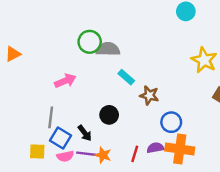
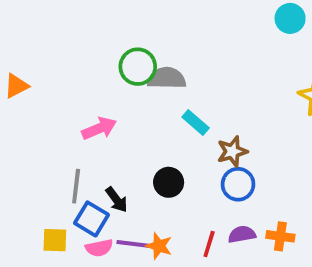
brown star: (149, 95) -> (232, 151), turned -30
blue circle: (171, 122) -> (238, 184), moved
black arrow: (85, 133) -> (117, 200), moved
orange cross: (180, 149) -> (280, 236), size x0.6

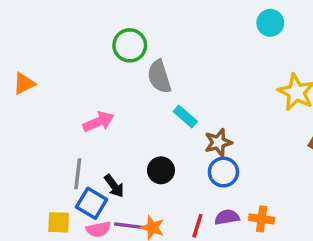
green circle: (138, 67) -> (130, 45), moved
gray semicircle: (167, 78) -> (159, 77), turned -108

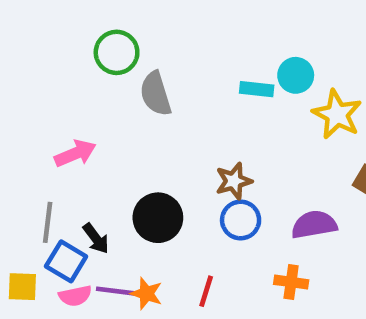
cyan circle: (270, 23) -> (296, 75), moved
cyan rectangle: (185, 117) -> (257, 89), moved, turned -35
black circle: (161, 170) -> (158, 218), size x1.4
purple semicircle: (227, 217) -> (314, 225), moved, size x1.4

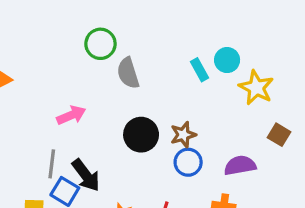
cyan rectangle: (257, 89) -> (199, 70), turned 55
black circle: (158, 218) -> (141, 135), moved
black arrow: (96, 238) -> (86, 175), size x1.5

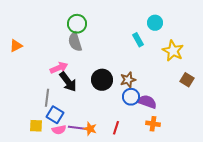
cyan circle: (227, 60) -> (155, 23), moved
gray semicircle: (128, 73) -> (75, 42), moved
purple semicircle: (240, 165) -> (147, 102), moved, turned 30
black arrow: (86, 175) -> (68, 82), moved

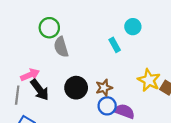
gray semicircle: (75, 42) -> (61, 47), moved
yellow star: (173, 51) -> (149, 80), moved
gray line: (47, 98) -> (17, 95), moved

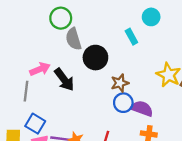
black circle: (76, 88) -> (95, 58), moved
black arrow: (40, 90) -> (64, 80), moved

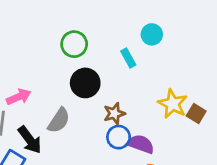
green circle: (61, 18) -> (74, 44), moved
gray semicircle: (73, 39) -> (59, 120), moved, turned -130
black arrow: (64, 80) -> (30, 140), moved

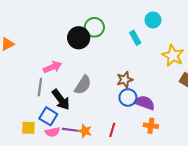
black circle: (85, 83) -> (79, 38), moved
yellow star: (173, 104) -> (173, 56), moved

